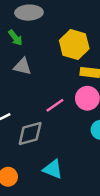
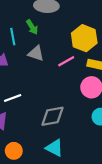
pink line: (55, 105) -> (66, 61), moved
gray diamond: (30, 133) -> (52, 116), moved

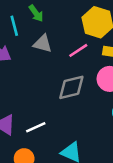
white line: (13, 98) -> (36, 127), moved
gray diamond: (52, 116) -> (71, 87), moved

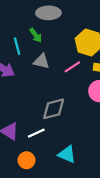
gray diamond: (71, 87) -> (54, 109), moved

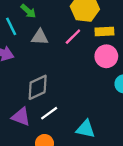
gray diamond: (54, 109) -> (38, 87), moved

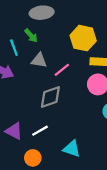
pink line: (73, 37) -> (62, 70), moved
gray diamond: (38, 87) -> (50, 97), moved

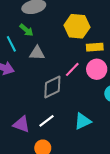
pink line: (62, 70) -> (72, 69), moved
cyan triangle: (72, 149) -> (83, 121), moved, turned -36

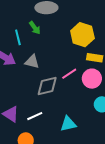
gray triangle: (37, 53) -> (32, 62), moved

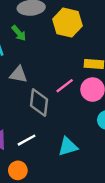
yellow hexagon: (82, 35) -> (67, 23), moved
gray diamond: (47, 86) -> (39, 103), turned -65

